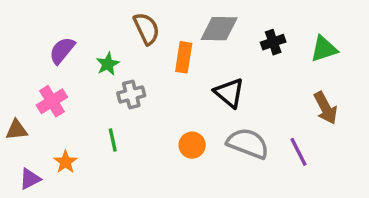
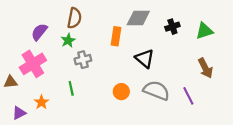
brown semicircle: (147, 29) -> (74, 18), moved, turned 36
pink cross: (52, 101) -> (33, 64), size x1.4

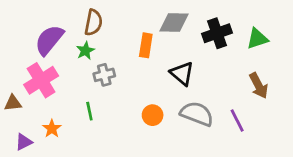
black cross: (172, 27) -> (217, 33), size x1.5
purple semicircle: (39, 32) -> (49, 40), size x1.4

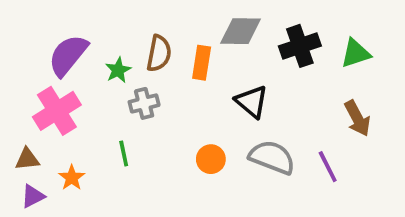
brown semicircle: (93, 23) -> (159, 53), moved
brown triangle: (13, 103) -> (27, 159), moved

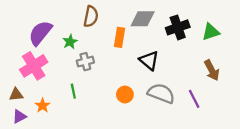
brown semicircle: (159, 53) -> (91, 16), moved

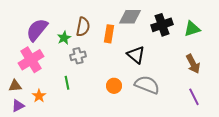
brown semicircle: (91, 16) -> (83, 27), moved
purple line: (194, 99) -> (194, 97), moved

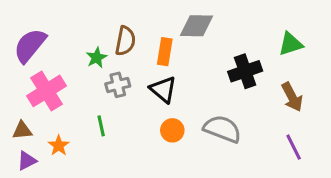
black cross: (162, 25) -> (245, 71), moved
purple semicircle: (37, 30) -> (30, 45), moved
black triangle: (136, 55) -> (163, 89), moved

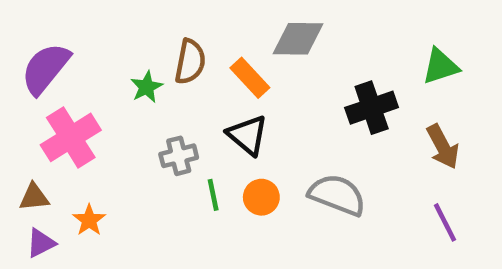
orange rectangle: (165, 52) -> (250, 78), turned -52
gray cross: (118, 85) -> (179, 156), moved
green line: (101, 126) -> (213, 195), moved

